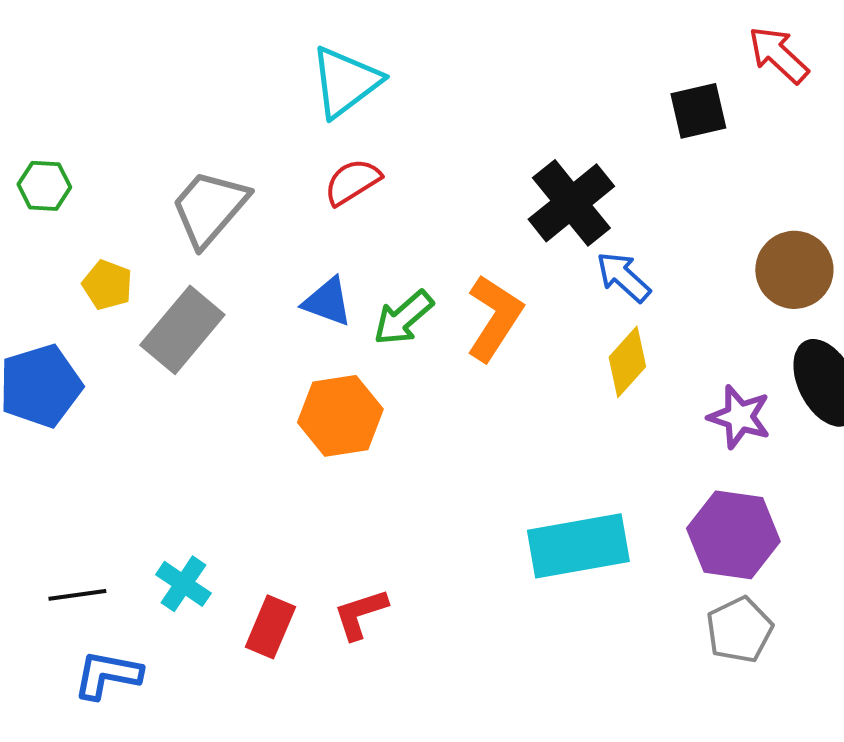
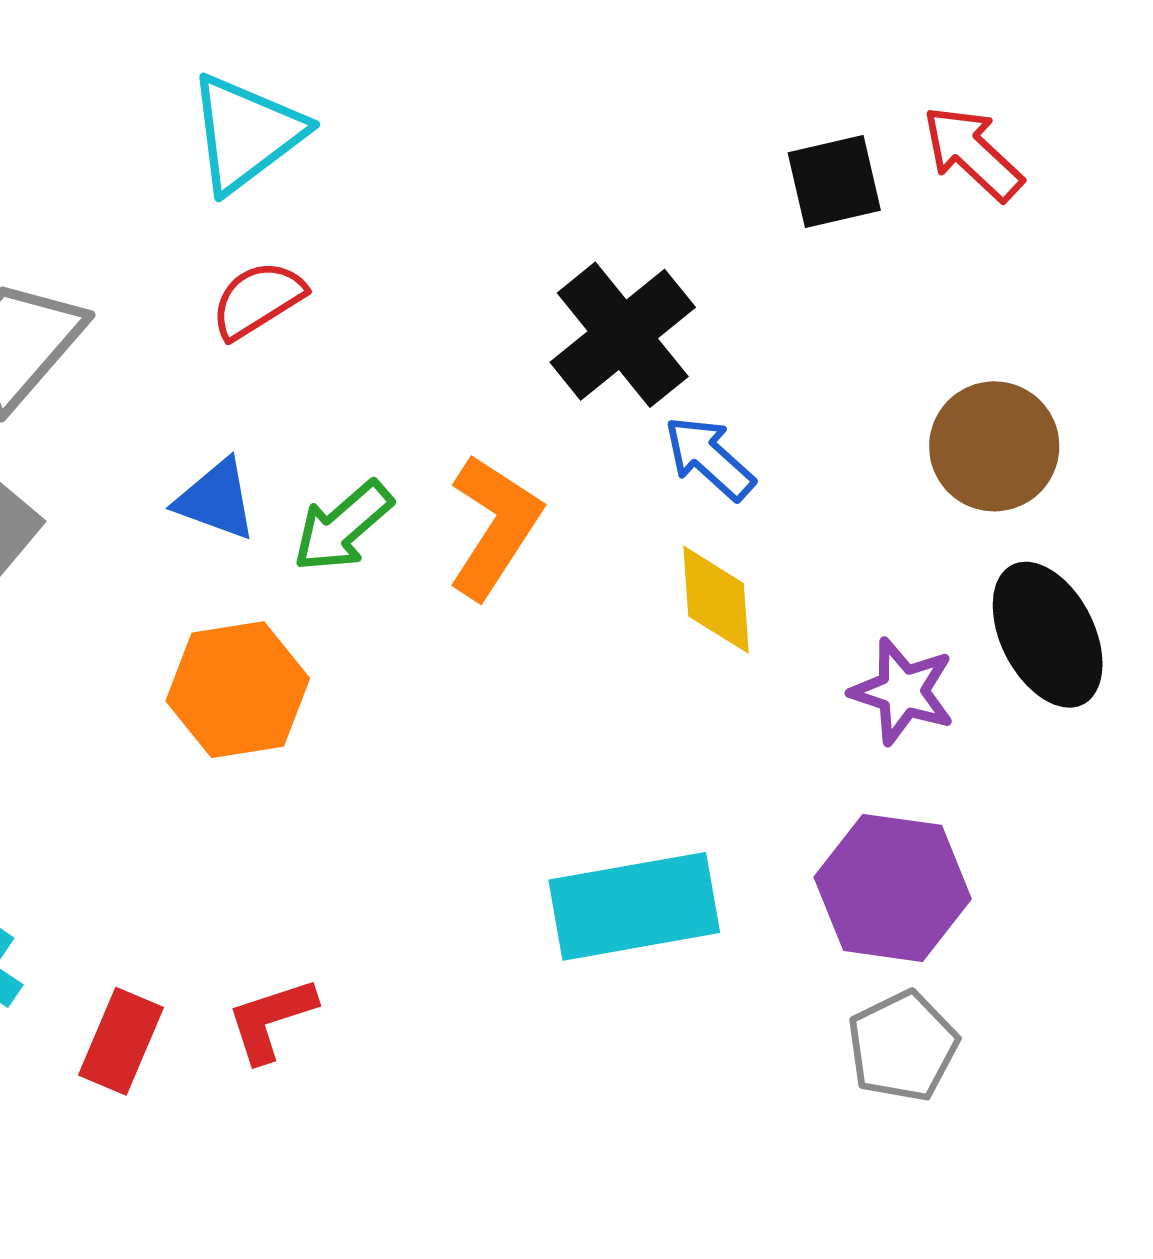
red arrow: (778, 55) -> (973, 153), moved
yellow diamond: (627, 362) -> (716, 600), turned -46

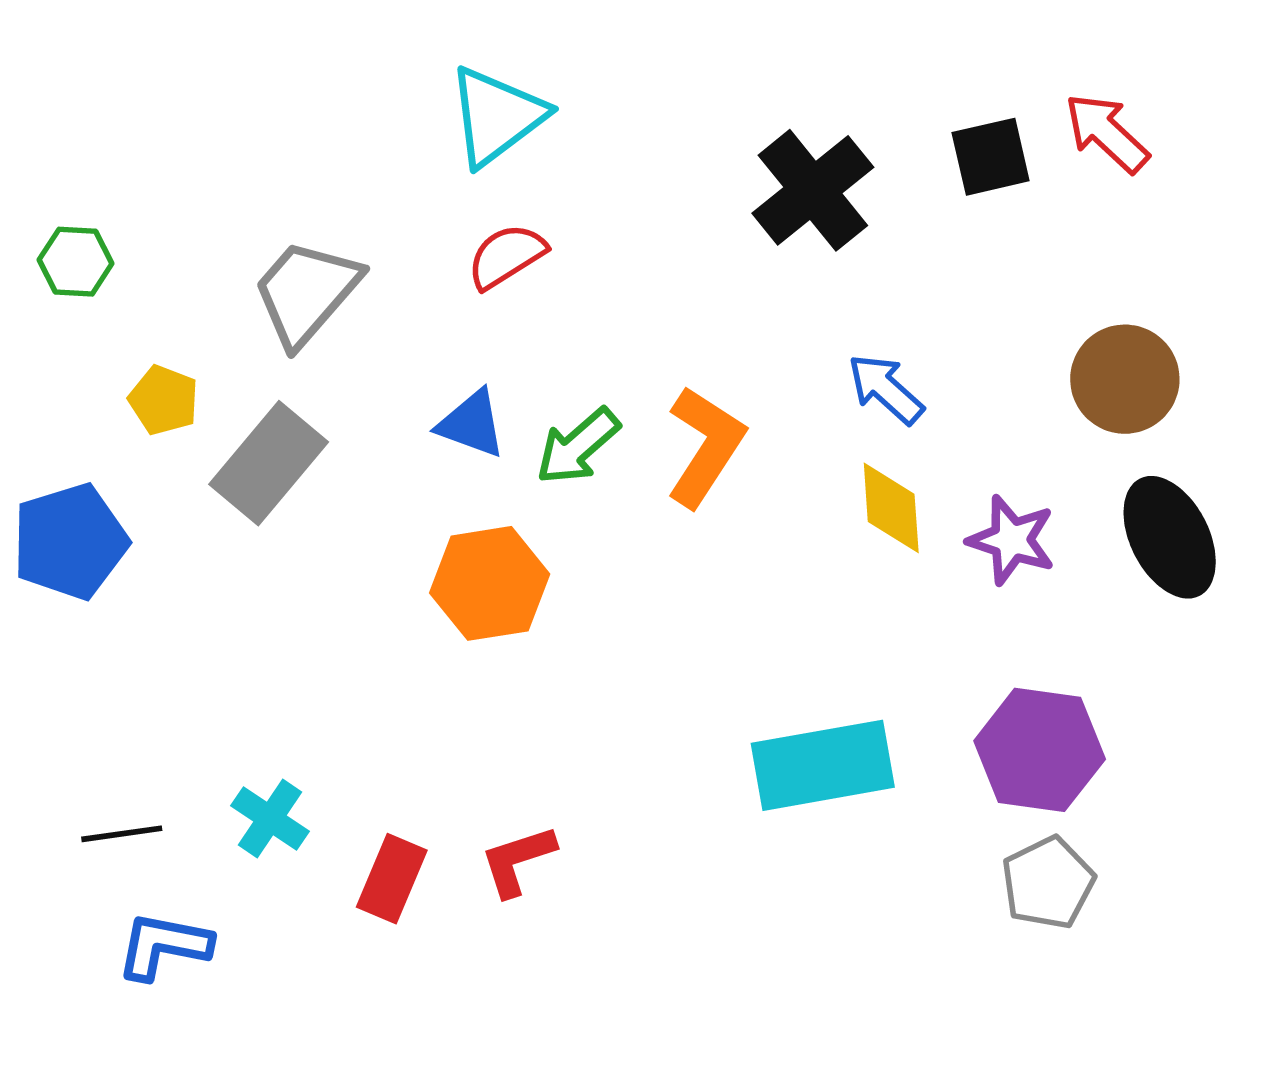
black cross: (623, 335) -> (813, 190), moved
purple star: (903, 691) -> (1012, 540), moved

